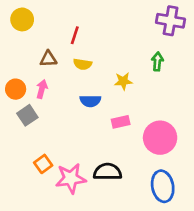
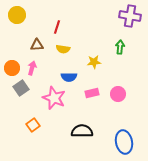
pink circle: (160, 138) -> (118, 94), moved, size x0.6
pink star: (71, 178) -> (54, 98), moved, turned 30

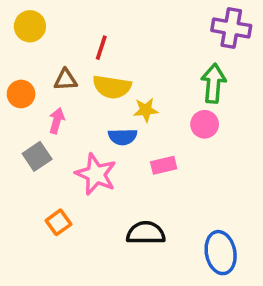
green arrow: (120, 47) -> (213, 83), size x1.5
yellow semicircle: (63, 49) -> (112, 87), size x1.5
yellow star: (94, 62) -> (146, 110), moved
orange circle: (12, 68) -> (21, 94), moved
pink circle: (118, 94) -> (205, 124), moved

